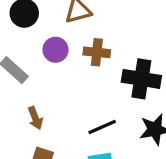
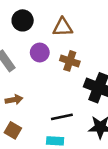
brown arrow: (35, 118) -> (14, 100), turned -91

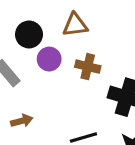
black circle: (23, 20) -> (29, 34), moved

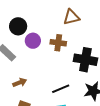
brown triangle: (75, 25) -> (71, 17), moved

